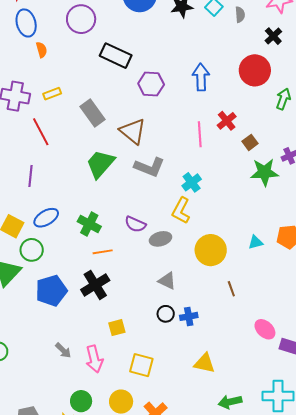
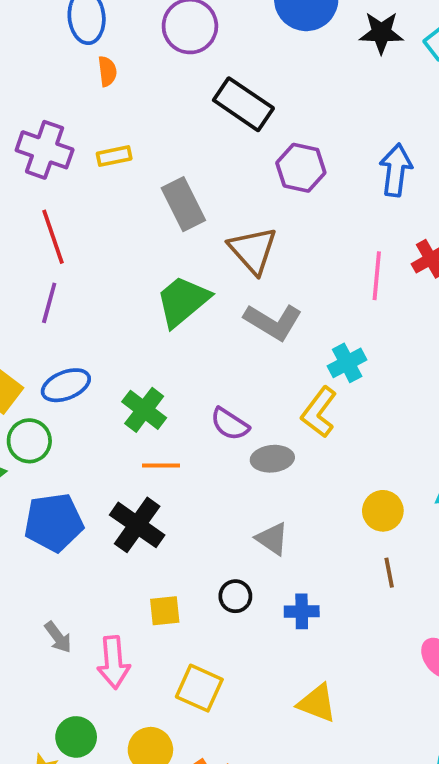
red line: (41, 132) -> (53, 237), moved
yellow circle: (211, 250) -> (383, 511), moved, size x0.7
black cross: (95, 285) -> (137, 525), turned -32
black circle: (166, 314) -> (235, 596), moved

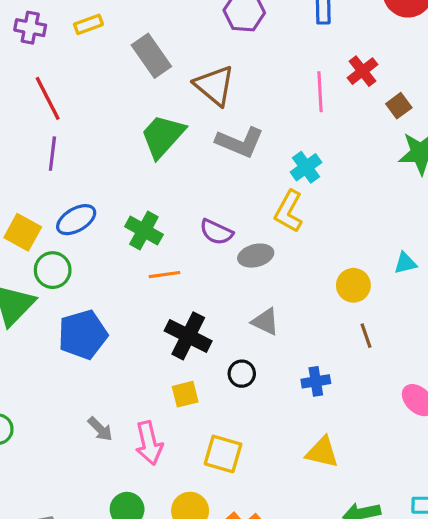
purple cross: (45, 150) -> (30, 28), size x0.7
black cross: (137, 525) -> (188, 336), moved
blue cross: (302, 611) -> (316, 381), moved

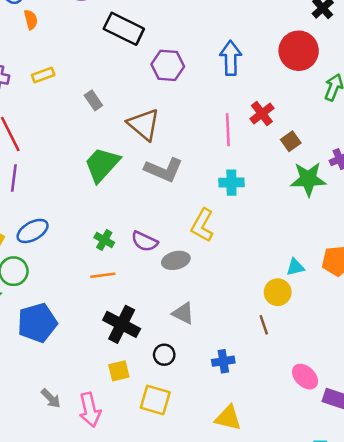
gray rectangle: (151, 56) -> (93, 100), size x0.6
cyan cross: (306, 167) -> (231, 183), moved, turned 35
green cross: (144, 231) -> (104, 240), moved, size x0.7
yellow circle: (353, 285) -> (278, 292), moved
yellow square: (223, 454) -> (155, 400), moved

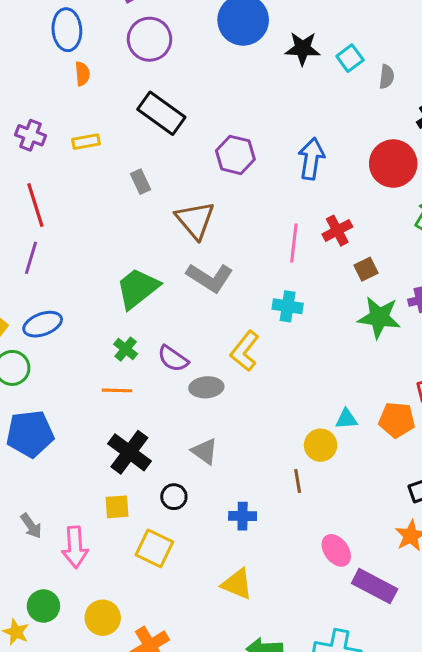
black rectangle: (124, 29) -> (161, 113), moved
green trapezoid: (102, 165) -> (138, 288), moved

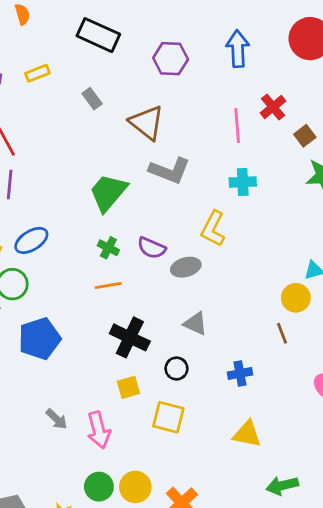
green circle: (43, 606) -> (99, 487), moved

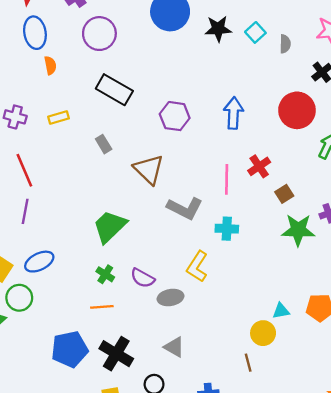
gray L-shape: (170, 171) -> (185, 208), moved
blue pentagon: (39, 339) -> (70, 349), moved

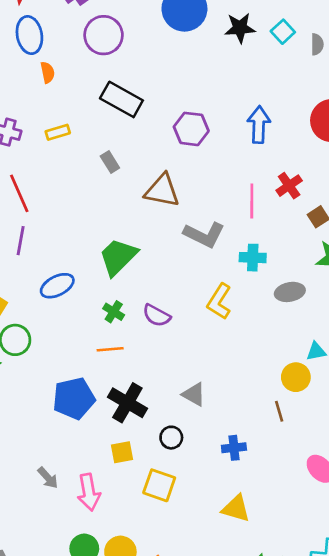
brown triangle: (149, 169) -> (162, 191), turned -32
blue ellipse: (39, 262) -> (57, 286), moved
gray ellipse: (171, 298) -> (290, 292), moved

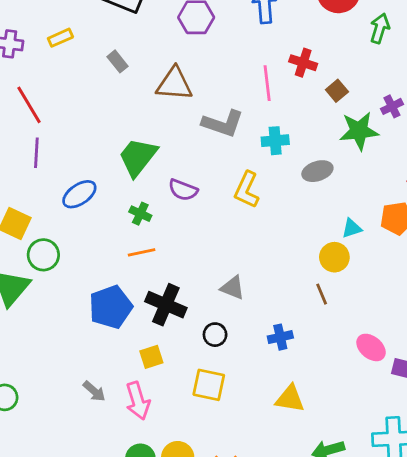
red cross: (289, 186) -> (303, 63), turned -30
purple semicircle: (157, 316) -> (183, 190), moved
yellow square: (122, 452) -> (151, 357), moved

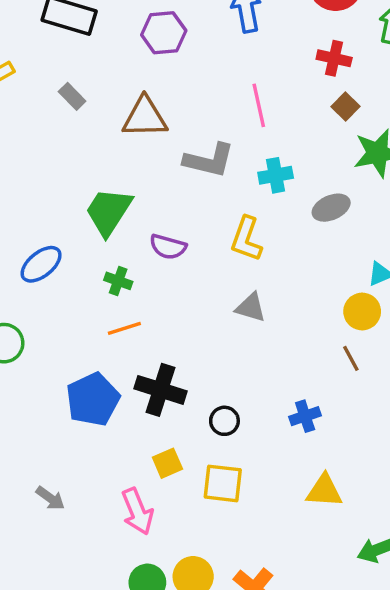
red cross: (303, 63) -> (334, 58), moved
gray triangle: (233, 288) -> (251, 307), moved
yellow square: (151, 357) -> (167, 463), moved
gray arrow: (94, 391) -> (50, 498), moved

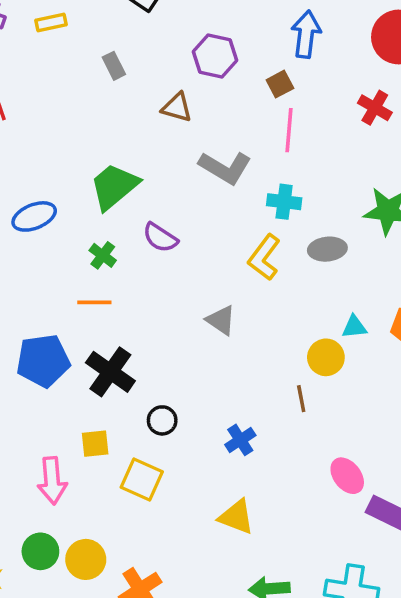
purple hexagon: (164, 33) -> (215, 56), moved
brown square: (346, 107) -> (280, 84), moved
brown triangle: (145, 117) -> (177, 107), size x0.7
yellow L-shape: (246, 239) -> (264, 257), moved
blue cross: (305, 416) -> (240, 440), turned -32

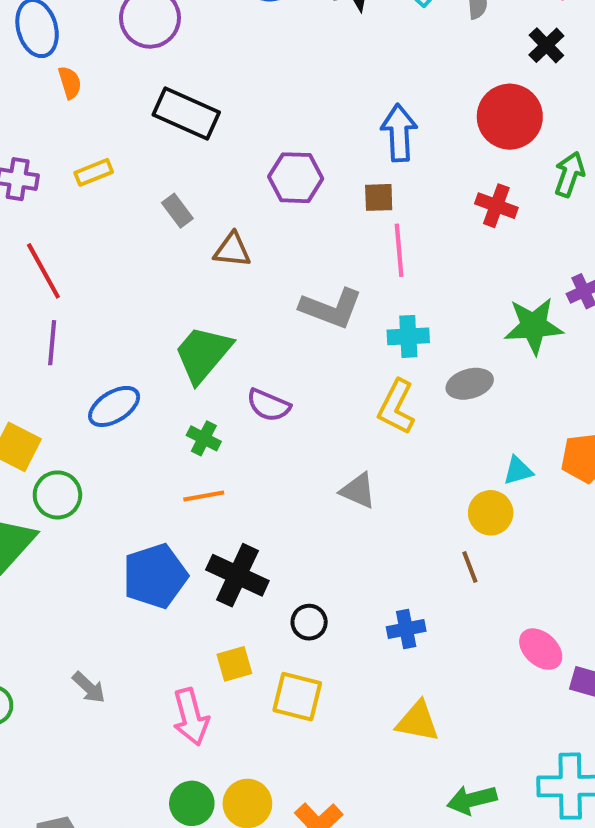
brown square: (280, 84) -> (379, 197), turned 36
brown triangle: (177, 107) -> (232, 250), moved
blue cross: (240, 440) -> (406, 629), turned 32

